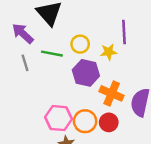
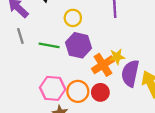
yellow star: (109, 52) -> (117, 57), moved
green line: (52, 54) -> (49, 45), moved
orange cross: (112, 93) -> (103, 65), turned 35

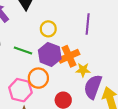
orange cross: (103, 65) -> (69, 56), moved
orange circle: (78, 91) -> (38, 78), moved

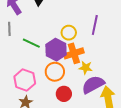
yellow circle: (48, 29) -> (69, 33), moved
orange circle: (38, 78) -> (55, 72), moved
purple semicircle: (93, 87) -> (93, 85), turned 35

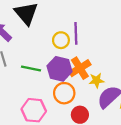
purple line: (95, 25) -> (76, 33), moved
yellow circle: (69, 33) -> (61, 40), moved

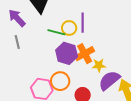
green line: (31, 68) -> (56, 32), moved
orange circle: (64, 93) -> (60, 81), moved

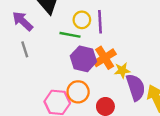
yellow circle: (69, 28) -> (82, 20), moved
purple semicircle: (109, 80) -> (136, 87), turned 115

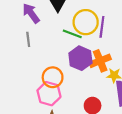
yellow circle: (82, 20) -> (86, 22), size x1.5
orange circle: (78, 92) -> (53, 77), moved

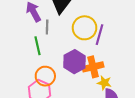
green line: (72, 34) -> (37, 46), moved, turned 48
gray line: (28, 39) -> (47, 27), moved

